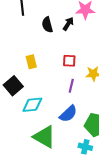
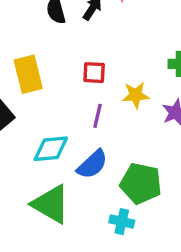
yellow rectangle: (31, 62) -> (28, 74), size x1.5
cyan diamond: (32, 105) -> (51, 149), moved

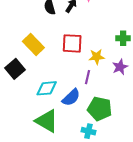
red square: (94, 73) -> (72, 43), size x1.5
yellow rectangle: (28, 74) -> (33, 44), turned -30
purple line: (98, 116) -> (87, 77), moved

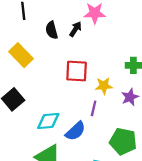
yellow rectangle: (33, 44) -> (21, 55), moved
green pentagon: (100, 109) -> (123, 141), moved

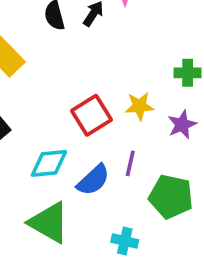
red square: (77, 71) -> (91, 115), moved, turned -35
purple line: (94, 108) -> (130, 163), moved

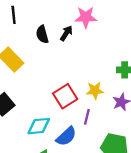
purple line: (130, 163) -> (87, 117), moved

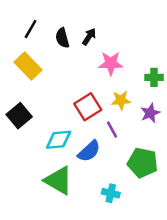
black line: (14, 15) -> (31, 29), moved, turned 36
pink star: (86, 17) -> (111, 63), moved
purple line: (87, 117) -> (112, 130), turned -42

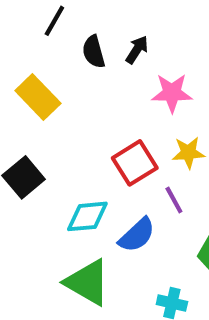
black line: (31, 29) -> (54, 21), moved

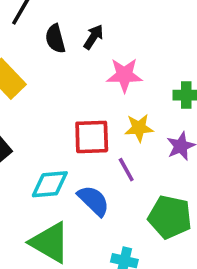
red square: (135, 163) -> (92, 137), turned 30
blue semicircle: (137, 235) -> (93, 201), turned -93

